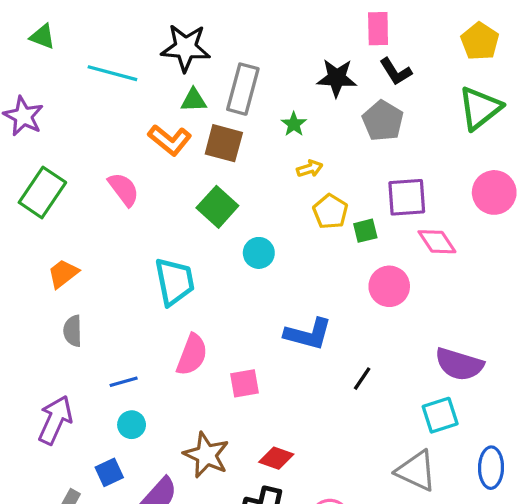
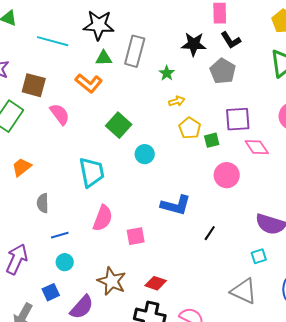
brown square: (224, 143) -> (34, 85), moved
gray semicircle: (73, 331) -> (43, 203), moved
cyan square: (440, 415) -> (259, 256), size x0.7

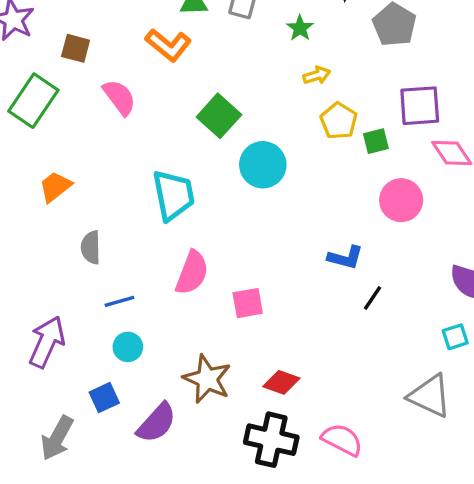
brown square: (34, 85) -> (76, 48), size x0.7
cyan circle: (145, 154) -> (263, 165), size x1.4
blue L-shape: (176, 205) -> (345, 258), moved, size x0.7

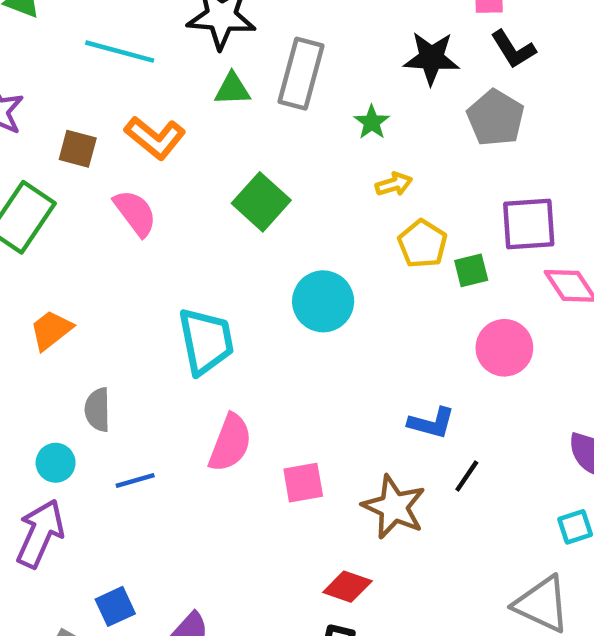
orange L-shape: (168, 45) -> (155, 138), moved
green square: (219, 116) -> (261, 202), moved
cyan circle: (128, 347) -> (56, 463), moved
brown star: (207, 379) -> (394, 507), moved

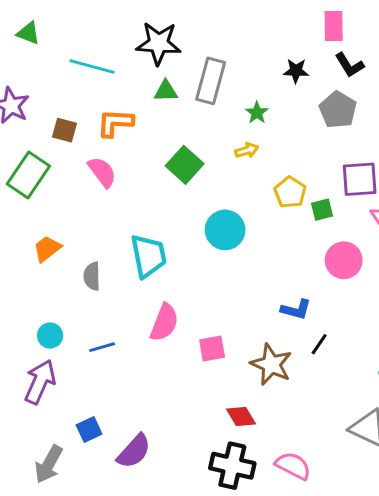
black star: (431, 58) -> (296, 71), size x0.7
orange L-shape: (155, 138) -> (115, 123), turned 144
yellow arrow: (394, 184) -> (247, 150), moved
gray semicircle: (98, 410) -> (92, 276), moved
red diamond: (347, 587) -> (241, 417), turned 40

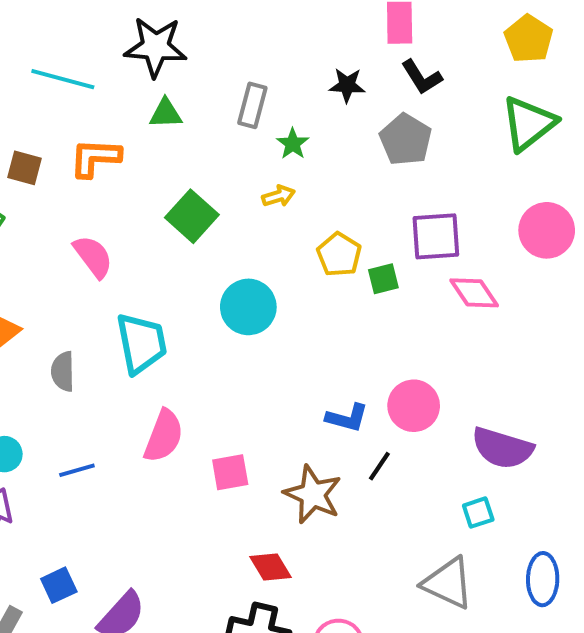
gray rectangle: (211, 81) -> (252, 105), moved, size x0.7
pink semicircle: (102, 172) -> (93, 257), moved
pink circle: (344, 260) -> (414, 406), moved

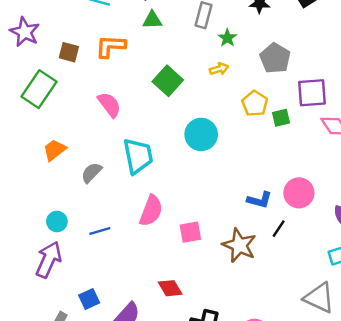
gray pentagon: (406, 140) -> (275, 58), moved
gray semicircle: (63, 371) -> (91, 173), turned 45
red diamond: (270, 567) -> (170, 288), moved

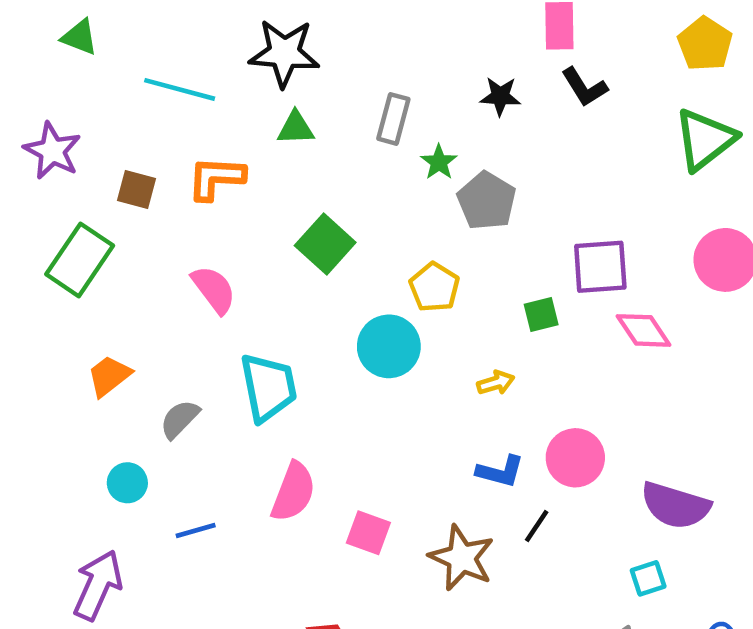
gray pentagon: (275, 58) -> (487, 201), moved
yellow arrow: (219, 69) -> (496, 383), moved
yellow pentagon: (255, 103) -> (434, 287), moved
cyan circle: (57, 221) -> (127, 483), moved
pink square: (190, 232) -> (368, 533), turned 30

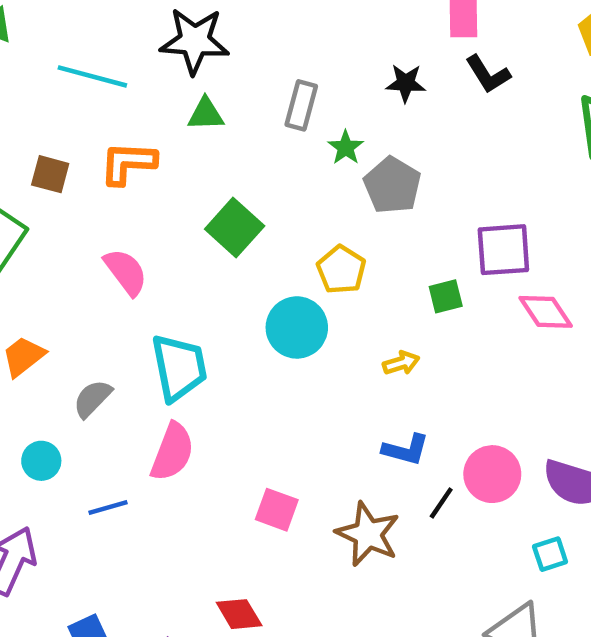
pink circle: (575, 458) -> (492, 474), moved
pink semicircle: (293, 492) -> (172, 452), moved

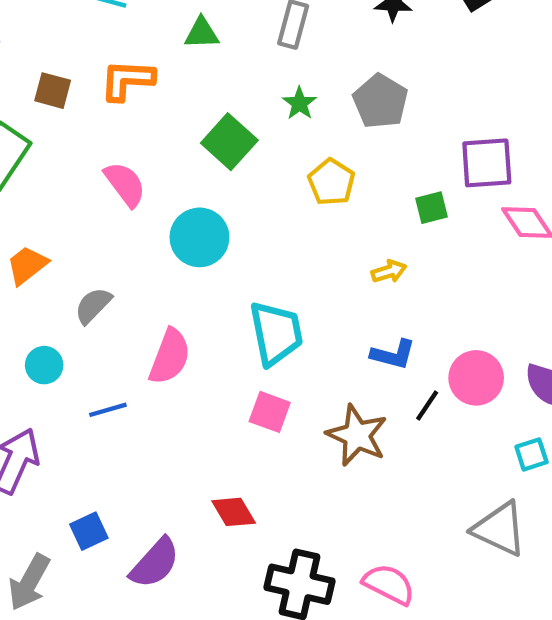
green star: (346, 148) -> (299, 103), moved
cyan circle: (297, 327) -> (199, 237), moved
cyan trapezoid: (179, 367) -> (276, 333), moved

